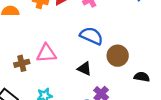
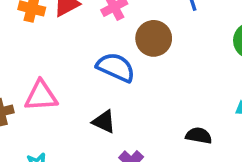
brown circle: (118, 56) -> (154, 38), moved

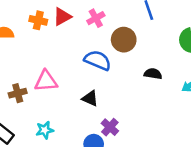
black semicircle: (199, 136) -> (153, 74), moved

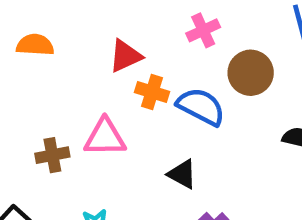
red triangle: (62, 17) -> (125, 56), moved
orange cross: (38, 20) -> (152, 92), moved

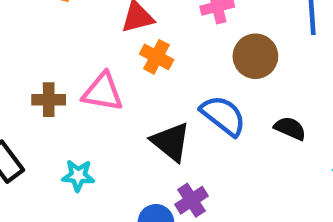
blue semicircle: (201, 107) -> (223, 116), moved
black triangle: (182, 174) -> (171, 142), size x1.4

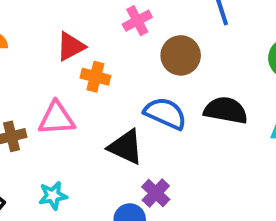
black semicircle: (290, 128) -> (226, 110), size x1.5

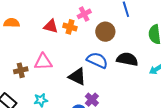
red triangle: (71, 46) -> (51, 26), turned 42
orange cross: (95, 77) -> (70, 27), moved

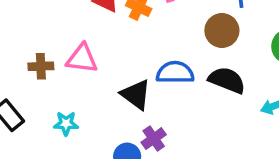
brown circle: (105, 32) -> (222, 30), moved
blue semicircle: (97, 60) -> (175, 73), turned -35

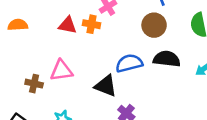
brown cross: (41, 66) -> (34, 84), turned 30

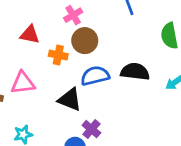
orange cross: (92, 24) -> (58, 55), moved
brown circle: (154, 25) -> (85, 41), moved

